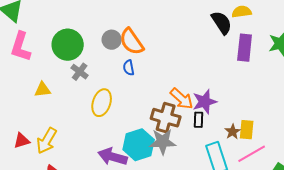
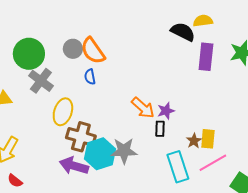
black semicircle: (222, 23) -> (183, 32), turned -30
gray cross: (80, 72) -> (41, 81), size x1.4
purple star: (205, 102) -> (166, 111), size x0.7
brown cross: (166, 118) -> (81, 137), moved

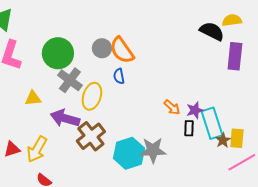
orange arrow: (143, 108) -> (172, 107), size x0.7
yellow ellipse: (63, 112) -> (92, 96), moved
brown cross: (81, 137) -> (91, 136), moved, turned 36
purple arrow: (74, 166) -> (65, 118), moved
cyan rectangle: (178, 167) -> (212, 123), moved

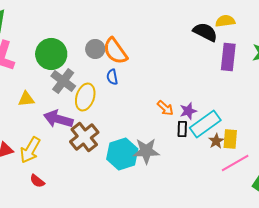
cyan rectangle: (212, 123) -> (205, 124), turned 72

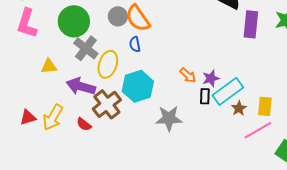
yellow rectangle: (230, 139) -> (265, 106), moved
cyan hexagon: (122, 154) -> (138, 86), moved
red semicircle: (37, 181) -> (84, 124), moved

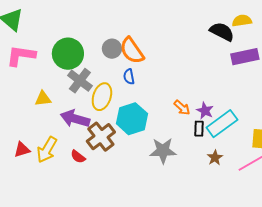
pink L-shape: (27, 23) -> (21, 56), turned 80
purple rectangle: (251, 24) -> (245, 57), turned 72
purple star: (211, 78) -> (205, 111), turned -30
brown star: (239, 108) -> (215, 158), moved

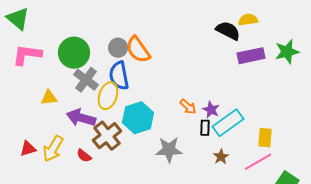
blue semicircle: (129, 77) -> (119, 76), moved, size x1.8

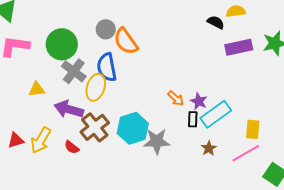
black semicircle: (228, 31) -> (216, 22), size x0.7
gray circle: (118, 48) -> (106, 29), moved
cyan hexagon: (138, 118) -> (133, 128), moved

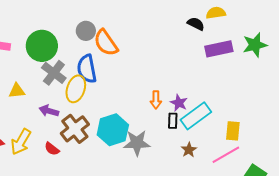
orange arrow: (176, 98) -> (156, 100), turned 48
purple arrow: (69, 109) -> (49, 111), size x0.7

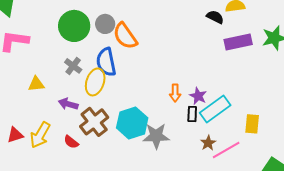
green circle: (42, 46) -> (74, 26), moved
gray cross: (54, 73) -> (73, 66), size x0.7
pink line: (226, 155) -> (226, 150), moved

